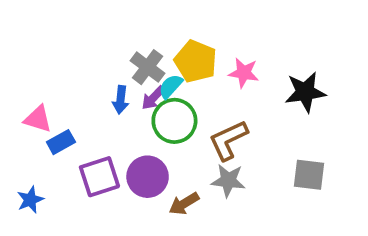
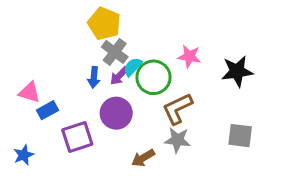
yellow pentagon: (196, 61) -> (104, 24), moved
green circle: (174, 121) -> (153, 77), moved
purple circle: (148, 177) -> (116, 113), moved

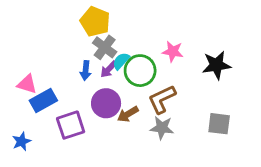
blue rectangle: (47, 110) -> (43, 101), size x1.4
brown arrow: (143, 158) -> (128, 114), moved

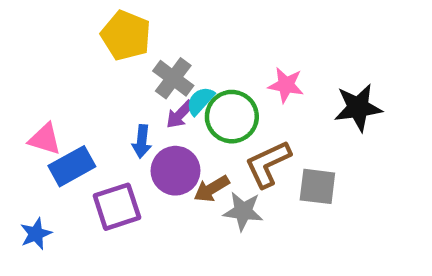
yellow pentagon: (95, 22) -> (126, 35), moved
blue arrow: (86, 71) -> (142, 141), moved
gray square: (219, 124) -> (317, 186), moved
gray star: (162, 128) -> (243, 211), moved

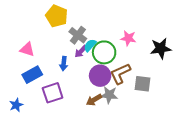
pink triangle: (45, 139) -> (27, 49), moved
purple circle: (176, 171) -> (100, 76), moved
brown arrow: (212, 189) -> (94, 100), moved

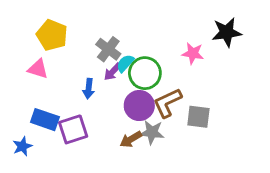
yellow pentagon: (57, 16) -> (52, 35), moved
pink star: (128, 38) -> (193, 53), moved
black star: (161, 48) -> (227, 32), moved
blue rectangle: (32, 75) -> (45, 120), moved, turned 48

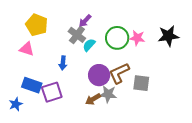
black star: (227, 32) -> (168, 36), moved
purple arrow: (113, 72) -> (85, 21), moved
green circle: (145, 73) -> (117, 38), moved

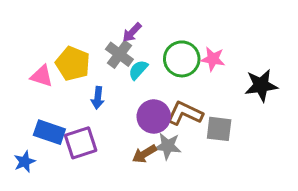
yellow pentagon: (37, 25) -> (73, 64), moved
black star: (168, 36) -> (261, 85), moved
brown L-shape: (119, 73) -> (185, 113), turned 50

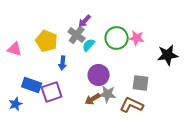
pink triangle: (42, 76) -> (15, 49), moved
brown L-shape: (185, 113) -> (132, 105), moved

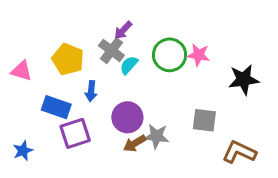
purple circle: (99, 75) -> (127, 117), moved
blue rectangle: (32, 85) -> (56, 107), moved
brown L-shape: (132, 105) -> (239, 152), moved

